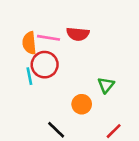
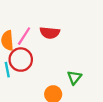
pink line: (48, 38) -> (24, 36), turned -66

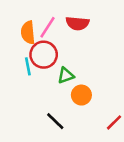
green triangle: (74, 77) -> (66, 75), moved, turned 32

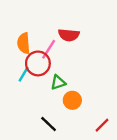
pink line: (48, 27) -> (49, 49), moved
cyan line: (28, 66) -> (24, 74), turned 42

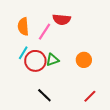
red circle: (38, 63) -> (35, 61), moved
orange circle: (72, 100) -> (84, 60), moved

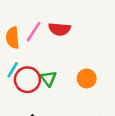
pink line: (44, 32) -> (34, 32), moved
green triangle: (53, 60) -> (48, 78), turned -48

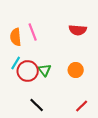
red semicircle: (59, 29) -> (78, 30), moved
pink line: (34, 32) -> (33, 32), turned -54

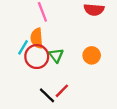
orange semicircle: (16, 37) -> (37, 38), moved
red line: (82, 106) -> (62, 91), moved

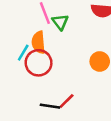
green triangle: (56, 55) -> (60, 22), moved
black line: (47, 95) -> (50, 106), turned -36

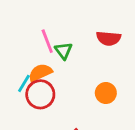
orange semicircle: (39, 42) -> (40, 73), turned 70

